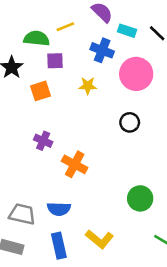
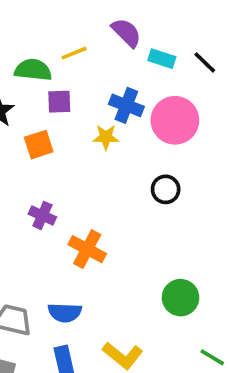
blue cross: (102, 50) -> (126, 105), moved

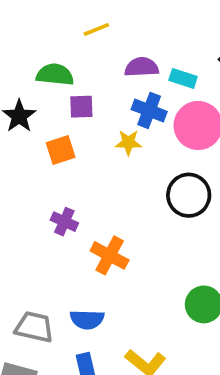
purple semicircle: (126, 33) -> (142, 67), moved, turned -48
yellow line: (74, 53) -> (96, 29), moved
cyan rectangle: (162, 59) -> (183, 78), moved
black circle: (166, 189) -> (189, 195), size x1.5

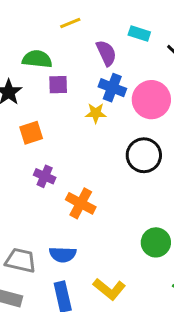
purple semicircle: (142, 67) -> (106, 53), turned 68
cyan rectangle: (183, 78) -> (139, 33), moved
orange square: (61, 150) -> (31, 133), moved

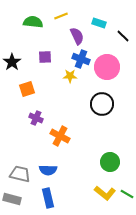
yellow line: (70, 23) -> (61, 16), moved
green semicircle: (37, 59) -> (33, 22), moved
yellow L-shape: (109, 289) -> (105, 193), moved

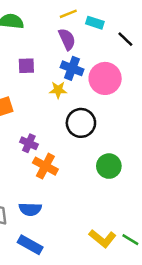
yellow line: (61, 16) -> (68, 14), moved
black circle: (102, 104) -> (81, 123), moved
purple cross: (36, 118) -> (29, 143), moved
green circle: (110, 162) -> (109, 166), moved
blue rectangle: (48, 198) -> (30, 245), turned -48

